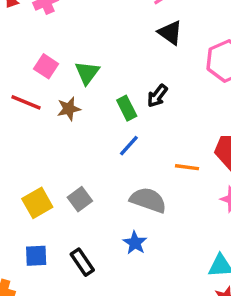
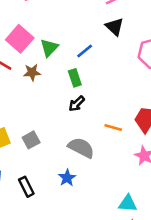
pink square: (46, 66) -> (20, 39), size x1.5
black arrow: (157, 96) -> (77, 104), moved
blue line: (129, 146) -> (85, 51), moved

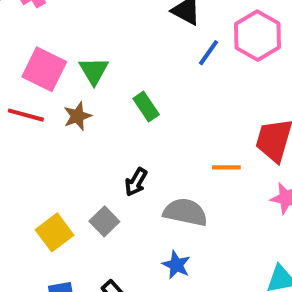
blue line: (85, 51) -> (208, 53), moved
black arrow: (77, 104) -> (136, 182), moved

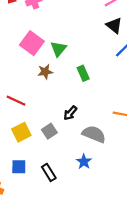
red line: (26, 115) -> (16, 101), moved

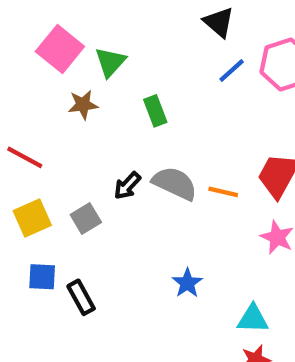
gray semicircle: (94, 134) -> (175, 183), moved
blue star: (84, 162) -> (187, 283), moved
blue square: (19, 167) -> (42, 277), moved

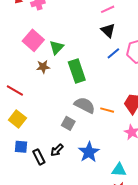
green rectangle: (155, 111) -> (77, 71), size x1.6
black arrow: (127, 186) -> (57, 150), moved
yellow square: (32, 218) -> (17, 119), turned -30
gray square: (86, 218) -> (68, 123), moved, turned -32
blue star: (187, 283) -> (89, 152), size x1.5

